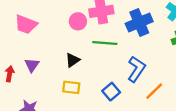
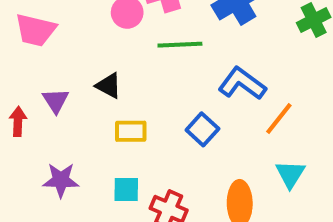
black triangle: (73, 60) -> (109, 86), moved, turned -49
blue L-shape: (136, 69) -> (242, 84), turned -80

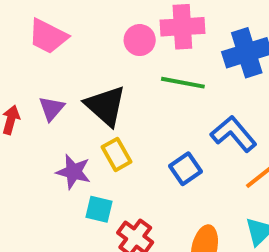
black triangle: (109, 86) -> (106, 106), size x1.6
yellow rectangle: (131, 131) -> (116, 154), turned 48
purple star: (61, 180) -> (73, 172), moved

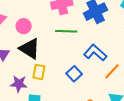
pink circle: (140, 40) -> (24, 26), moved
yellow rectangle: (116, 154) -> (39, 72), turned 49

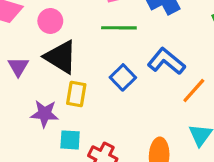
blue square: (74, 74) -> (123, 77), moved

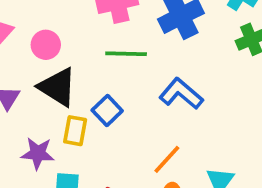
blue square: (123, 77) -> (107, 111), moved
orange line: (194, 91) -> (167, 159), moved

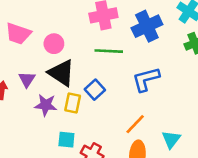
blue L-shape: (181, 94) -> (146, 79), turned -56
purple star: (38, 153) -> (46, 105), moved

